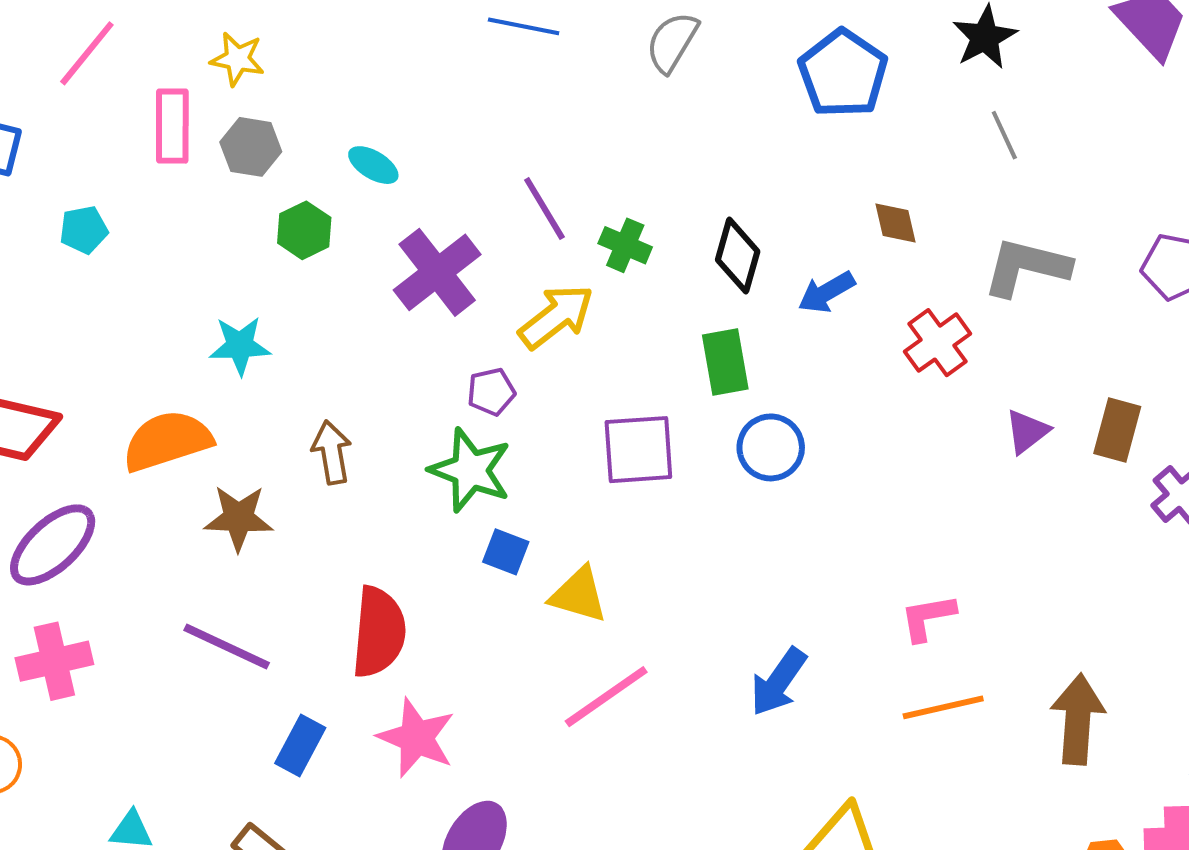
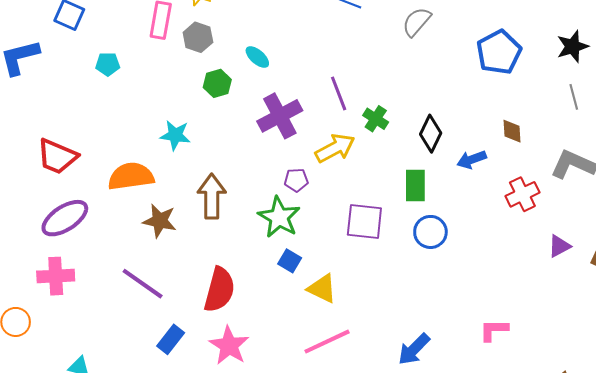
brown arrow: (332, 452) -> (212, 196), size x1.4

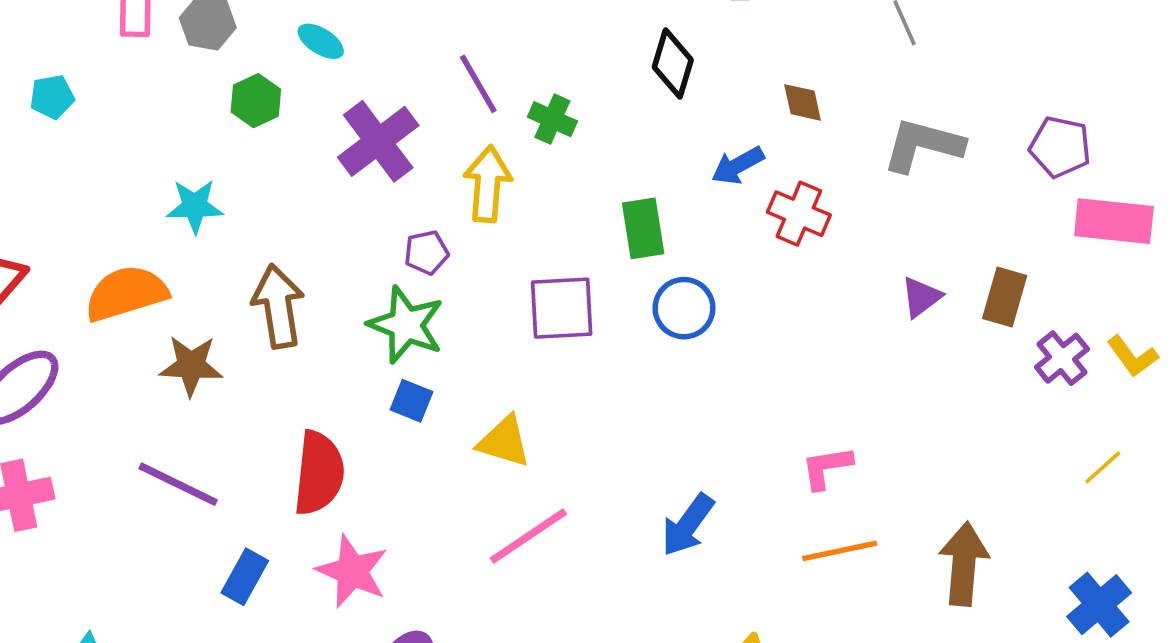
black diamond: (431, 134) -> (673, 64), moved
yellow arrow: (335, 148) -> (488, 184), turned -48
red cross: (522, 194) -> (799, 214), moved, turned -32
blue square: (290, 261) -> (412, 401), moved

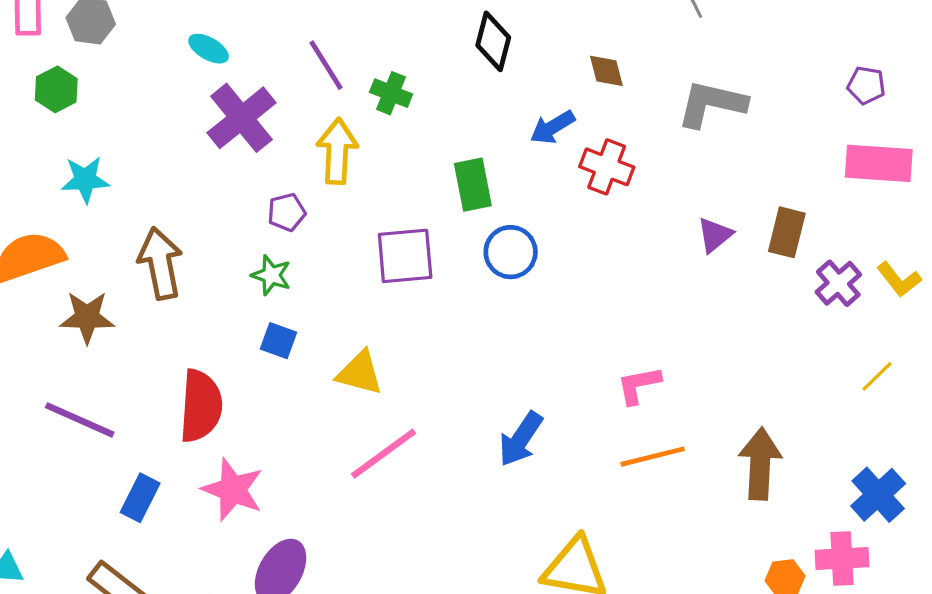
cyan ellipse: (321, 41) -> (209, 49), moved
green hexagon: (256, 101) -> (56, 89), moved
purple pentagon: (1060, 147) -> (866, 85), moved, size x0.7
green star: (406, 325) -> (271, 275), size x0.6

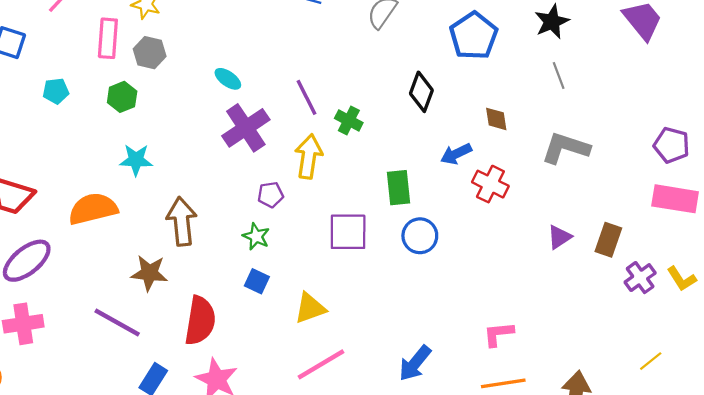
purple pentagon: (866, 85) -> (672, 145), size x1.4
brown star: (87, 317) -> (149, 273), moved
yellow triangle: (360, 373) -> (310, 308), turned -40
yellow line: (877, 376) -> (651, 361), moved

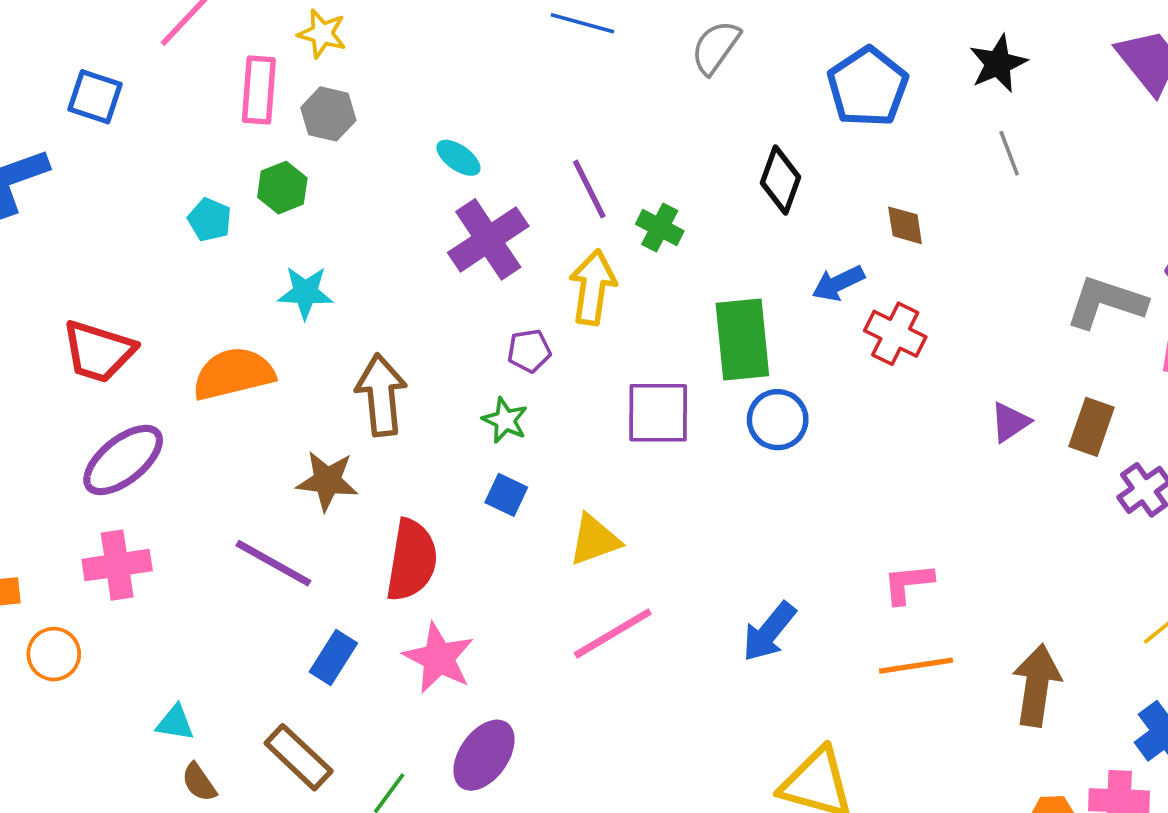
cyan pentagon: (56, 91) -> (210, 220), moved, turned 30
gray L-shape: (566, 148) -> (1106, 302), moved
green rectangle: (399, 188) -> (742, 339), size x1.4

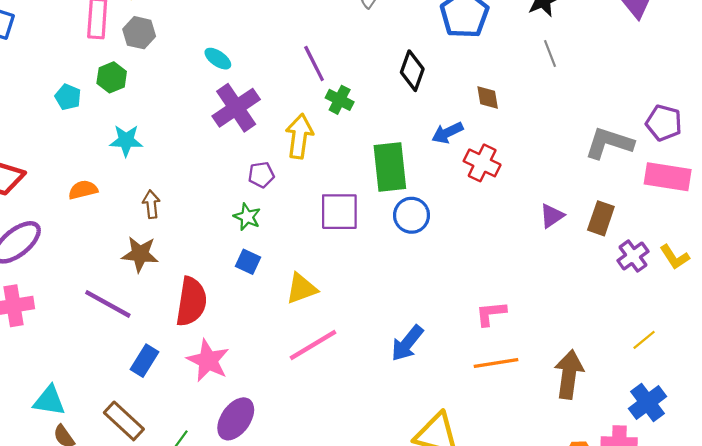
purple line: (589, 189) -> (314, 63), moved
orange semicircle: (233, 374) -> (83, 190), size x0.6
brown arrow: (381, 395) -> (151, 204), moved, size x0.6
cyan triangle: (175, 723) -> (49, 401), size x1.4

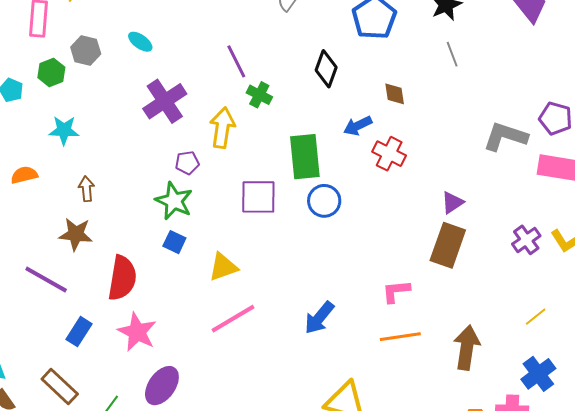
gray hexagon: (139, 33) -> (86, 50), moved
cyan ellipse: (218, 59) -> (140, 42), moved
green star: (247, 217) -> (174, 201), size x1.5
brown rectangle: (601, 218) -> (448, 245), moved, size x1.4

